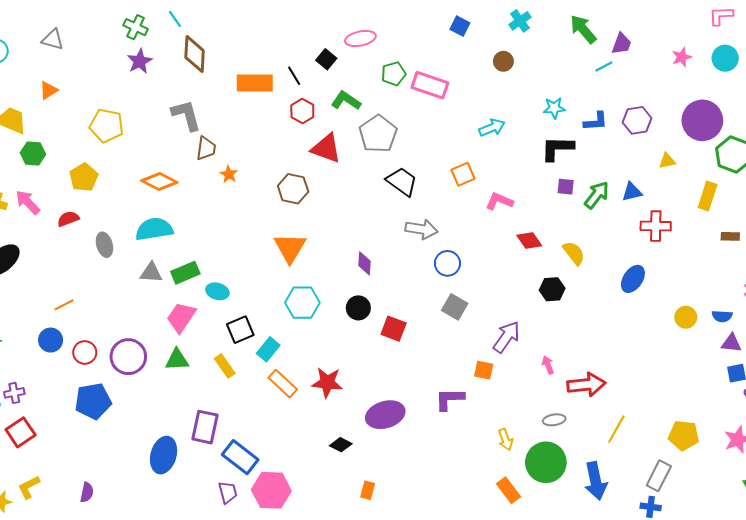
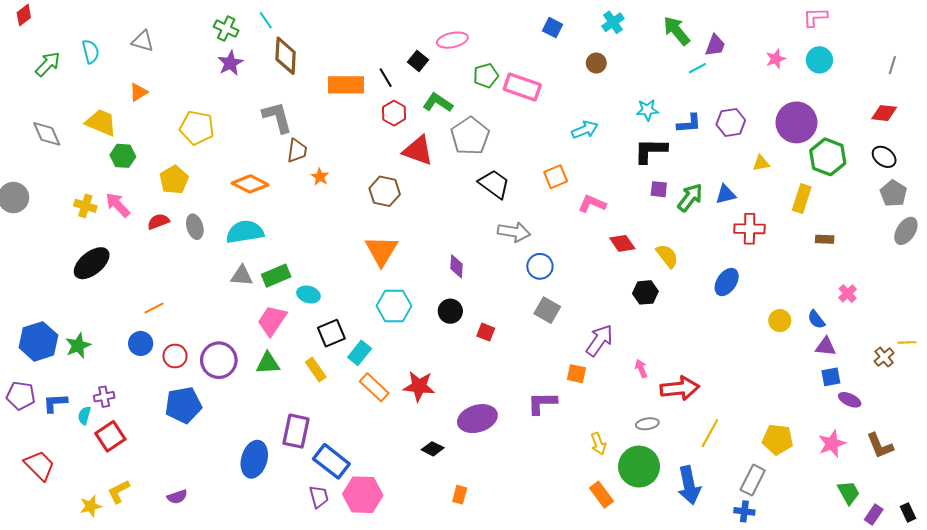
gray ellipse: (104, 245) -> (195, 227), moved
blue semicircle: (722, 316) -> (816, 320), turned 48
red square: (394, 329) -> (486, 332), size x0.7
purple semicircle: (87, 492) -> (177, 497), turned 60

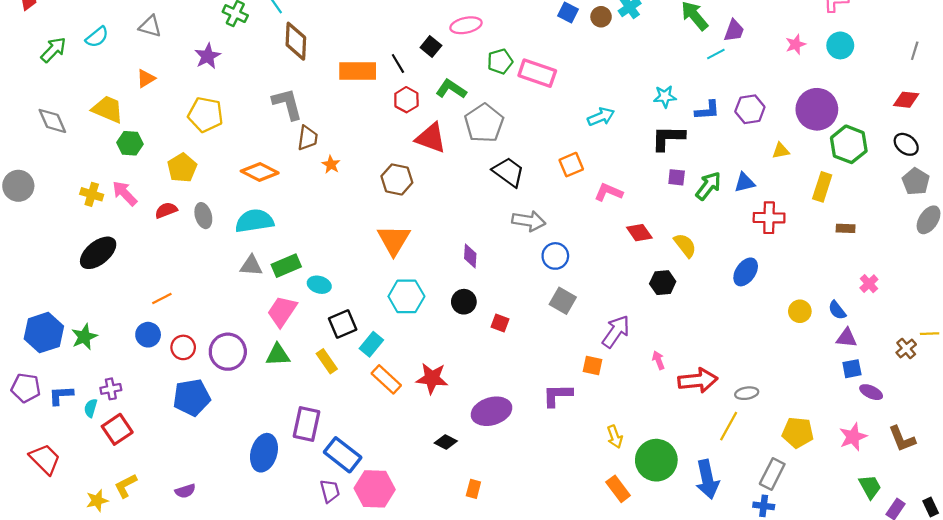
cyan semicircle: (91, 52) -> (97, 37), turned 65
purple star: (230, 63) -> (208, 56), moved
brown circle: (596, 63) -> (601, 17), moved
gray ellipse: (647, 424) -> (747, 393), moved

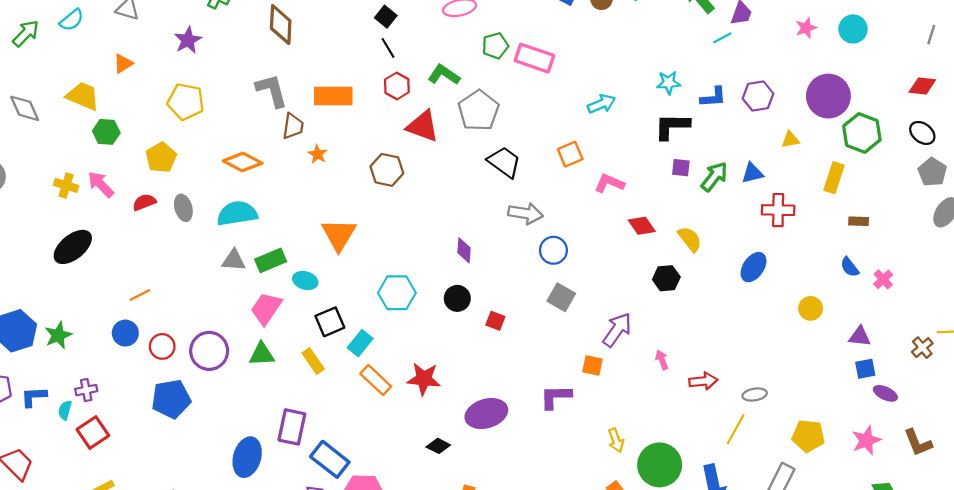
black square: (431, 47) -> (386, 17), moved
orange rectangle: (358, 71) -> (333, 96), moved
orange triangle: (394, 240) -> (339, 235), moved
blue semicircle: (837, 310) -> (850, 267), moved
red arrow: (698, 380) -> (703, 381), size x0.7

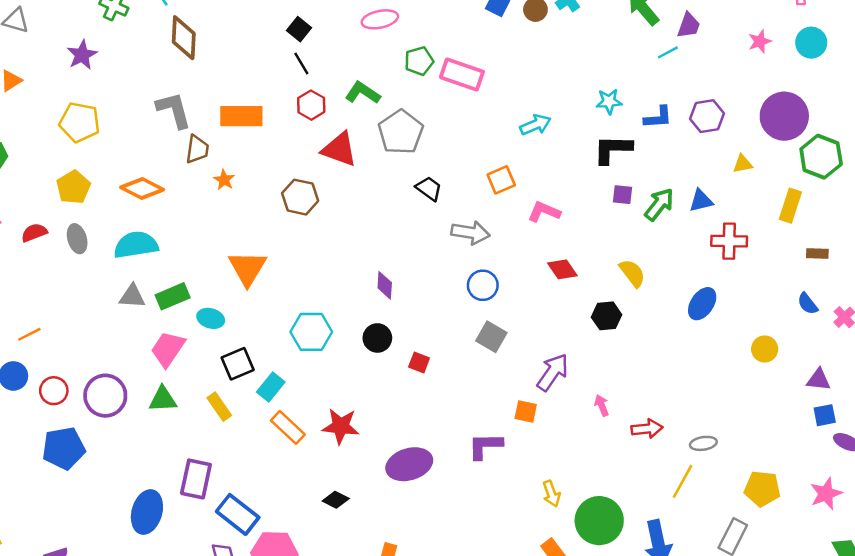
yellow pentagon: (161, 158) -> (73, 187), moved
black trapezoid: (504, 162) -> (429, 188), size x0.7
gray arrow: (525, 213) -> (471, 233), moved
red diamond: (642, 226) -> (562, 269), moved
black diamond: (438, 446) -> (336, 500), moved

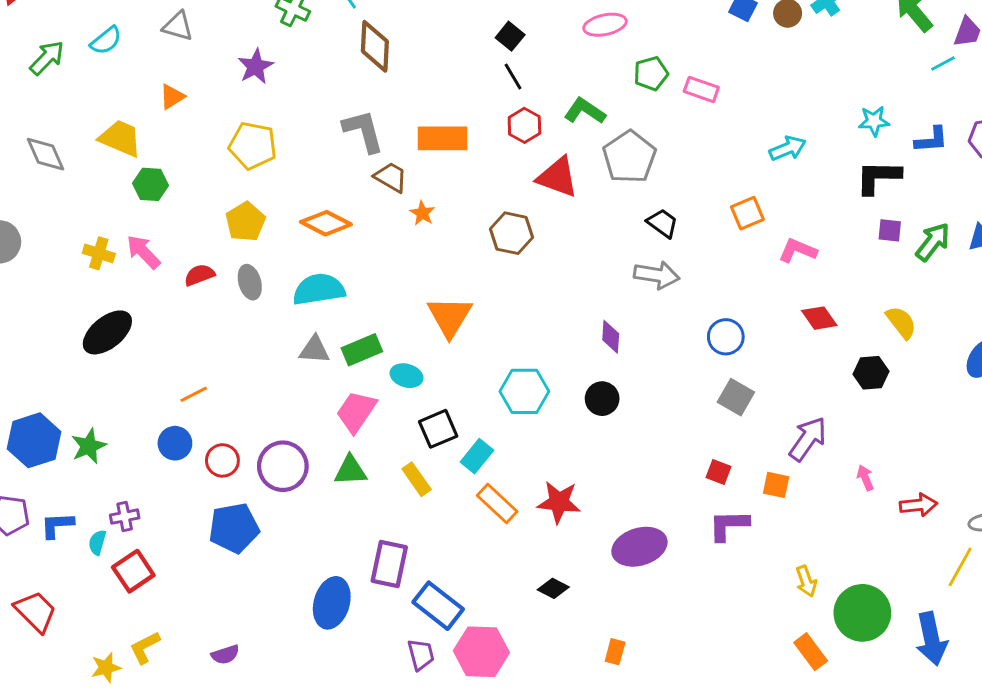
pink rectangle: (462, 74) -> (701, 89), size x0.7
brown trapezoid: (197, 149) -> (391, 177), turned -68
gray arrow: (471, 233) -> (657, 275), moved
red square: (419, 362) -> (719, 472), moved

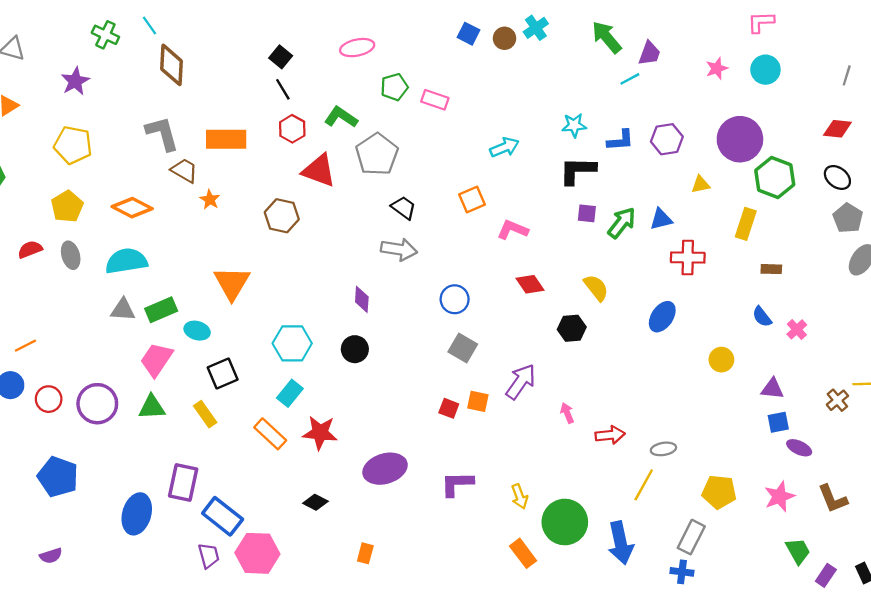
cyan rectangle: (477, 456) -> (290, 393), moved
orange square: (776, 485) -> (478, 401), moved
purple L-shape: (729, 525) -> (457, 484), moved
blue pentagon: (234, 528) -> (58, 477), moved, turned 30

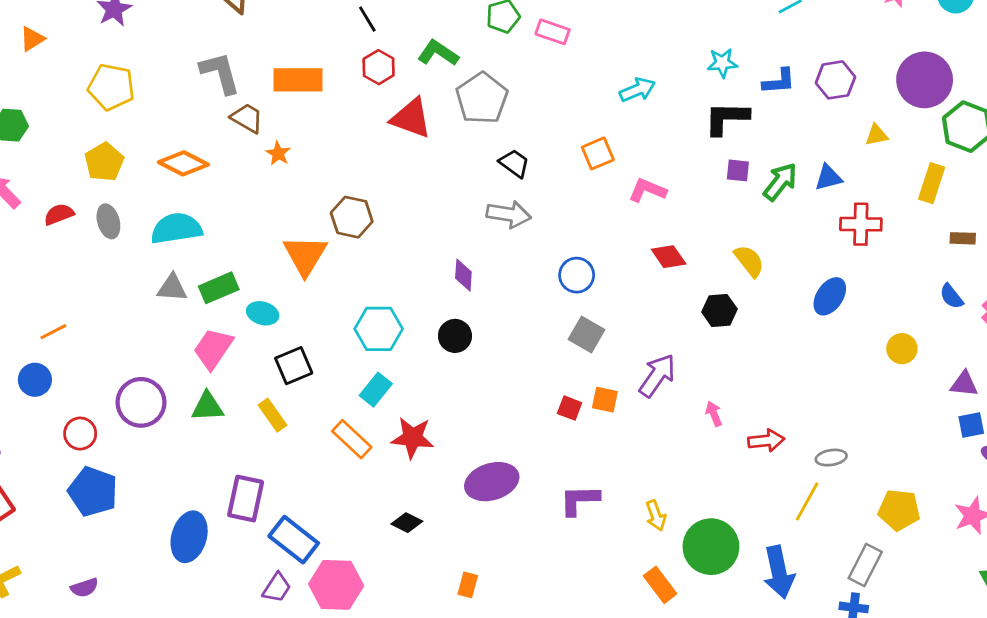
brown hexagon: (282, 216) -> (352, 217), moved
red circle: (49, 399) -> (80, 434), moved
purple trapezoid: (209, 556) -> (277, 588), turned 48

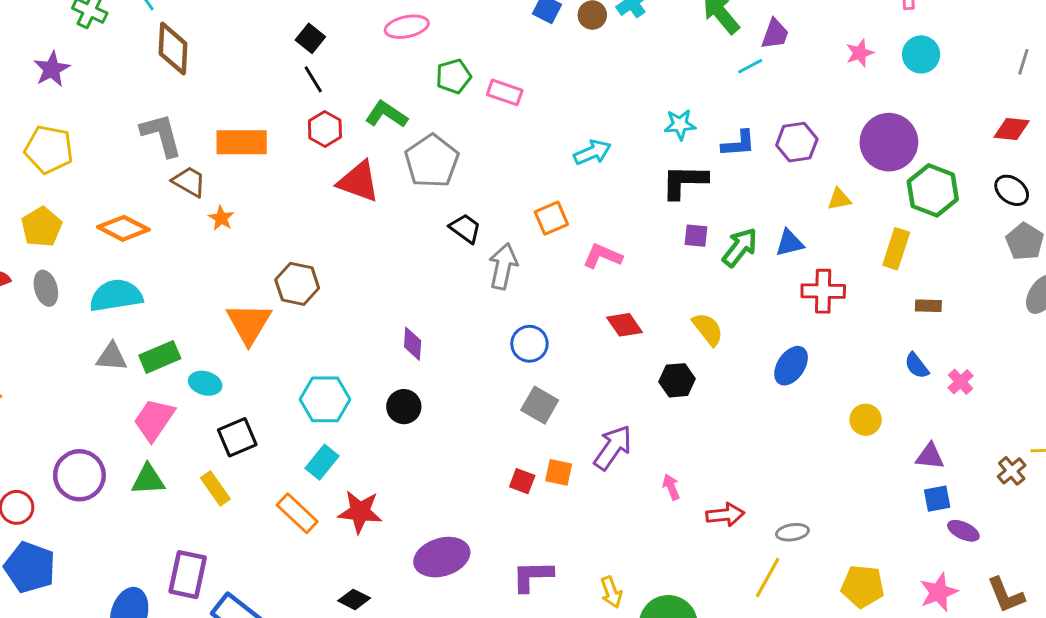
gray arrow: (509, 214) -> (503, 266), moved, turned -87

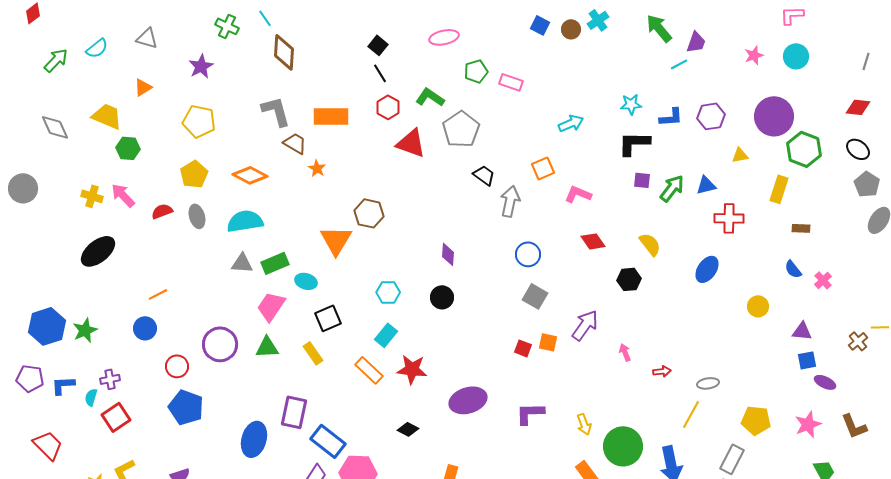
cyan hexagon: (325, 399) -> (388, 292), size x0.7
red arrow: (725, 515) -> (662, 371), size x0.7

